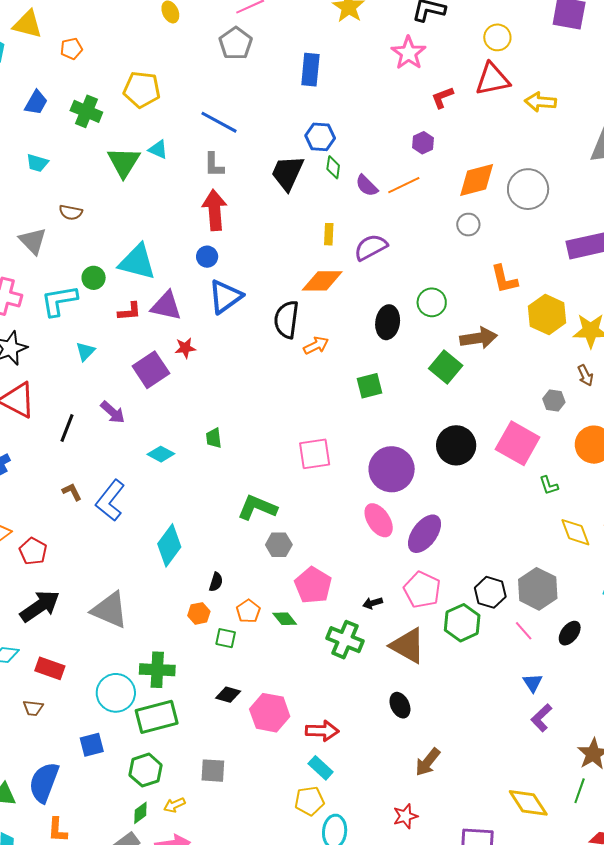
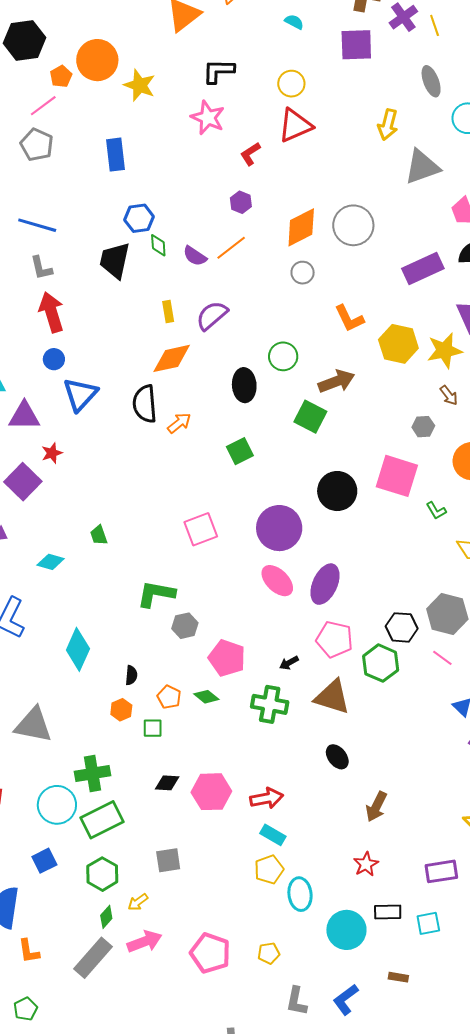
yellow arrow: (540, 102) -> (388, 125), moved, turned -68

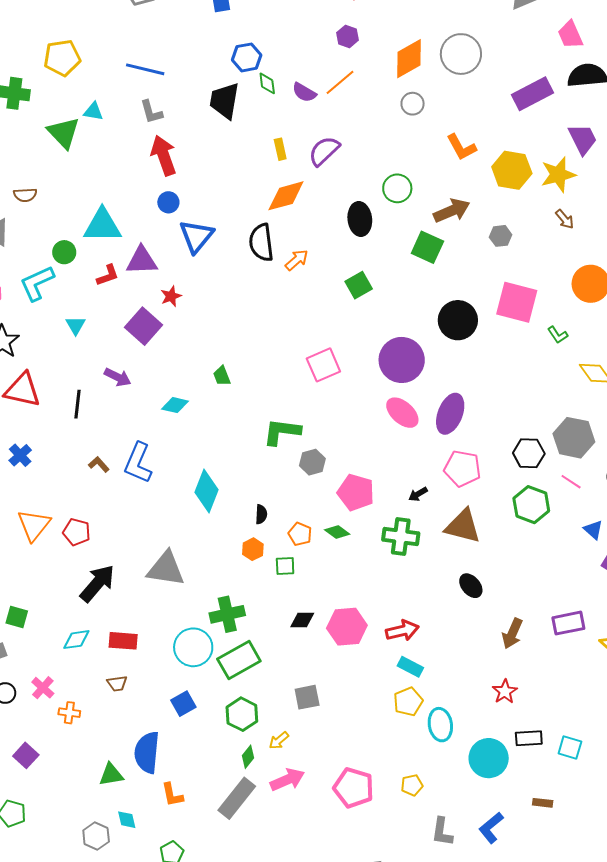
gray hexagon: (423, 427) -> (501, 236), moved
green hexagon: (381, 663) -> (531, 505), moved
purple rectangle: (441, 871) -> (568, 623), moved
cyan square: (428, 923) -> (570, 748), turned 30

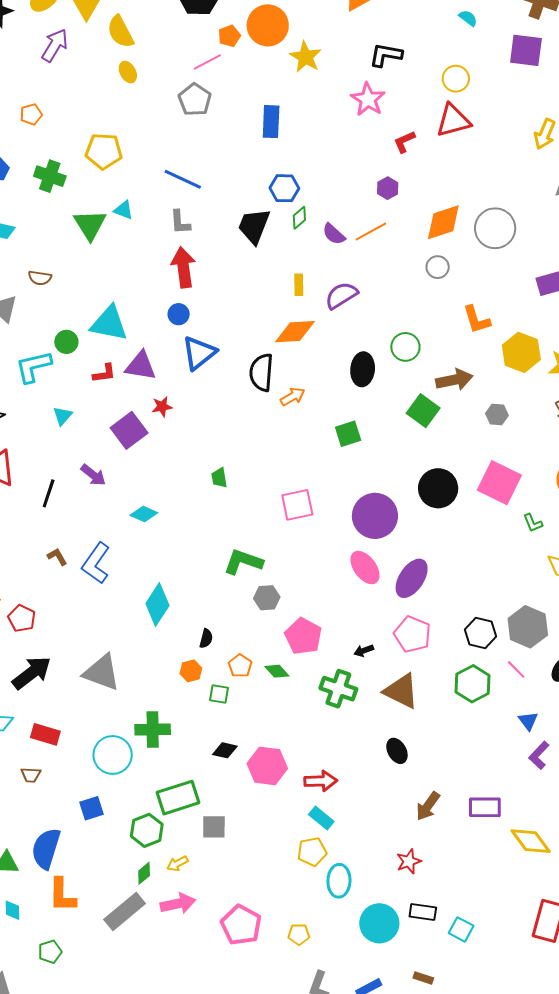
green diamond: (267, 83) -> (299, 218), turned 45
green trapezoid: (222, 376) -> (219, 478), moved
green rectangle: (239, 660) -> (178, 798), moved
orange L-shape: (172, 795) -> (62, 895), size x1.4

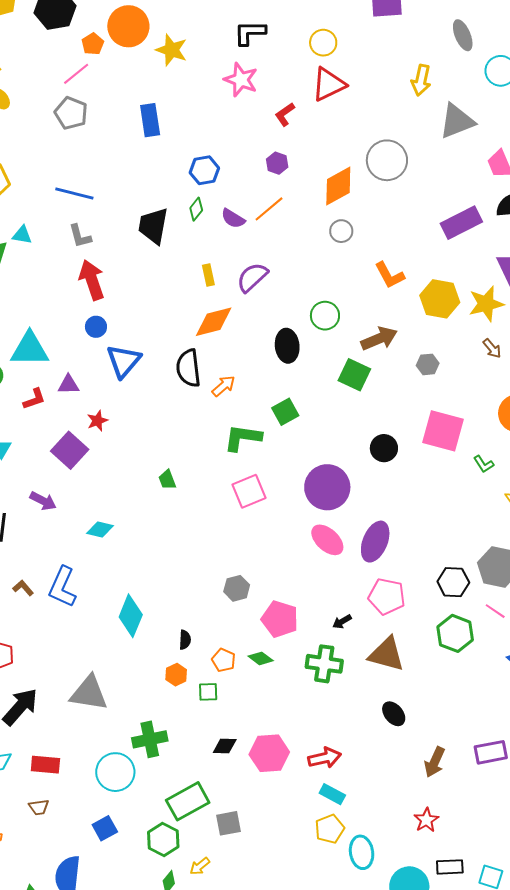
blue hexagon: (284, 188) -> (204, 170), moved
gray circle: (495, 228) -> (387, 160), moved
purple triangle: (141, 366) -> (69, 385), size x0.7
black circle: (438, 488) -> (384, 448), size x0.7
green L-shape: (243, 562) -> (243, 438), moved

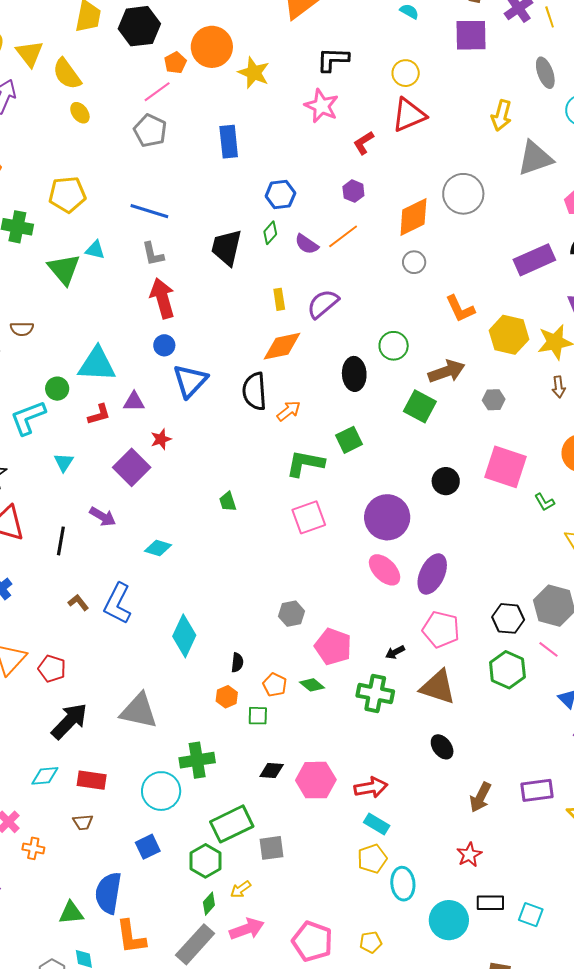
brown arrow: (492, 348) -> (559, 387), turned 30

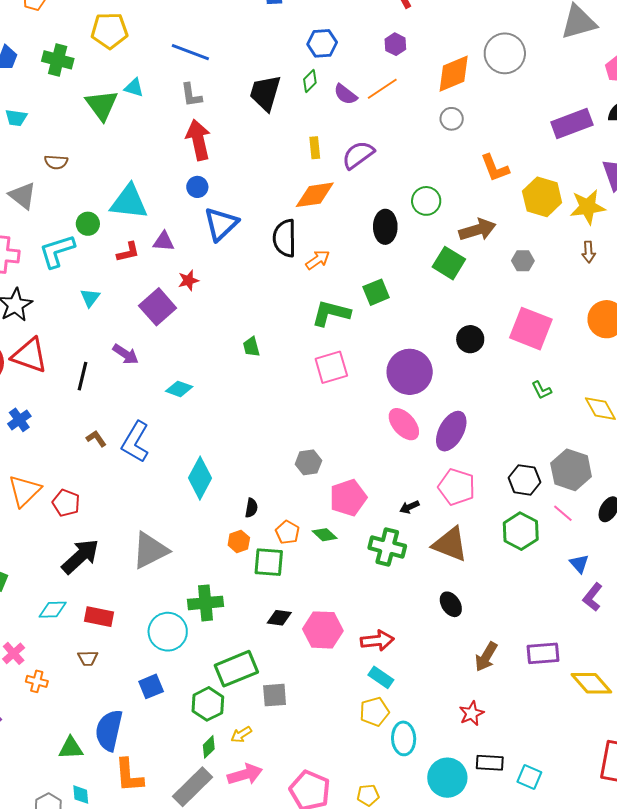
green L-shape: (544, 502) -> (542, 390), moved
pink pentagon: (333, 647) -> (348, 498), turned 30
gray triangle: (139, 711) -> (150, 550), turned -42
green square: (258, 716) -> (269, 562), size x1.5

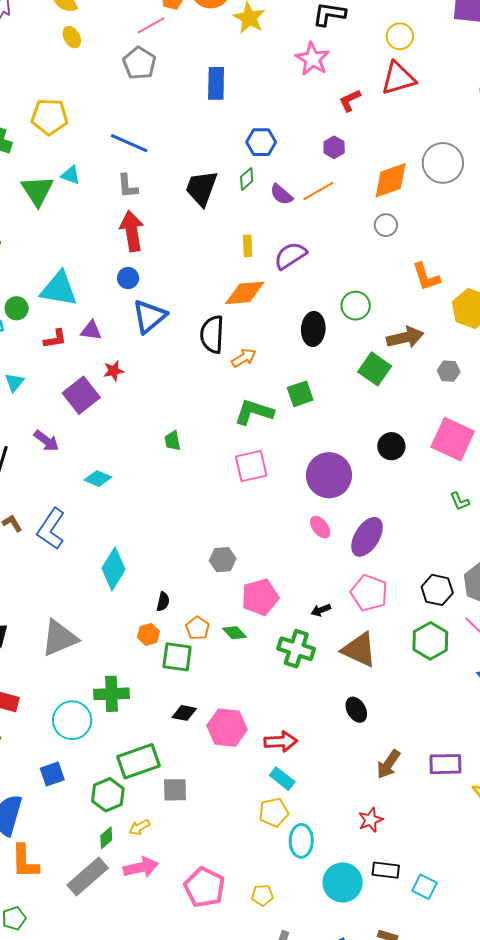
pink ellipse: (404, 424) -> (320, 527), size x0.7

